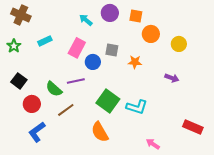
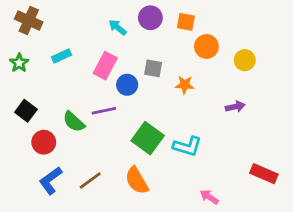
purple arrow: (172, 78) -> (235, 107), turned -32
brown line: (66, 110) -> (90, 180), moved

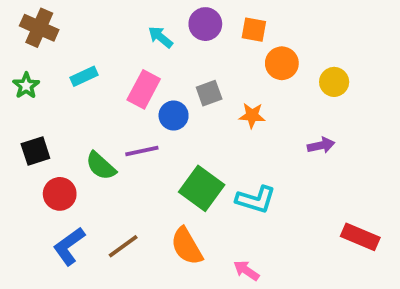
gray square: (153, 68) -> (209, 93), turned -30
black square: (26, 111) -> (35, 151), turned 35
pink arrow: (209, 197) -> (246, 270), moved

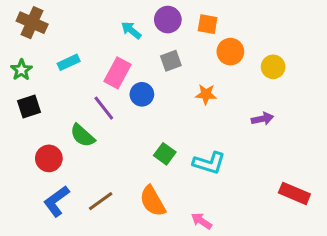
gray square: (209, 93) -> (171, 61), moved
black square: (35, 151) -> (29, 107), moved
purple line: (142, 151) -> (104, 108), moved, turned 64
green square: (202, 188) -> (165, 154), size x0.6

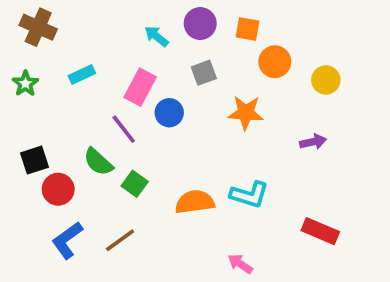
orange star: (206, 94) -> (246, 113), size x1.4
black square: (29, 107) -> (34, 160), moved
green square: (165, 154) -> (135, 184), moved
red rectangle: (294, 193) -> (320, 231), moved
orange semicircle: (153, 201) -> (195, 202), moved, turned 112

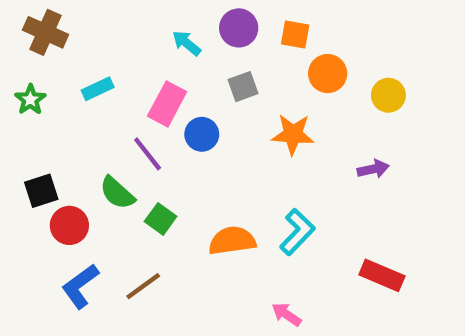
cyan L-shape: (249, 195) -> (297, 232), turned -63

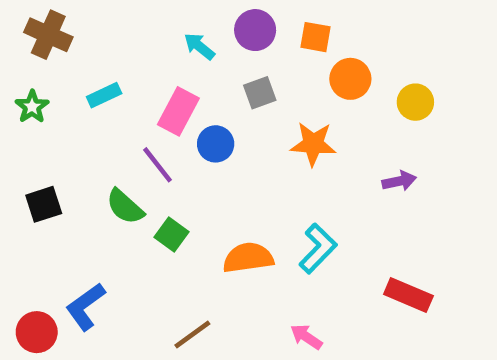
red circle: (69, 225) -> (37, 332), moved
brown line: (143, 286) -> (192, 334), moved

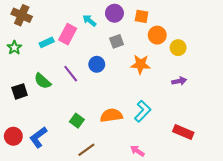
yellow circle: (415, 102) -> (178, 48), moved
pink rectangle: (178, 111) -> (68, 34), moved
green semicircle: (125, 207) -> (43, 81), moved
green square: (171, 235) -> (77, 121), moved
red circle: (37, 332) -> (13, 136), moved

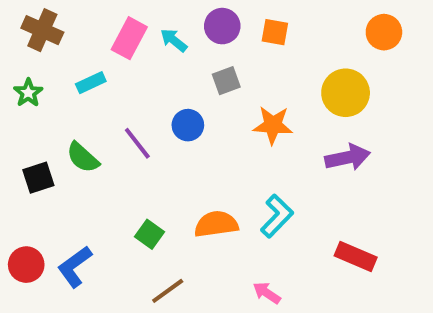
pink rectangle: (68, 34) -> (129, 38), moved
orange circle: (157, 35) -> (384, 32), moved
yellow circle: (178, 48) -> (346, 93), size x1.5
purple arrow: (179, 81) -> (348, 157), size x1.5

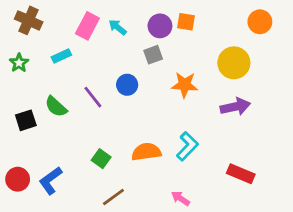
purple circle: (222, 26) -> (160, 26), moved

